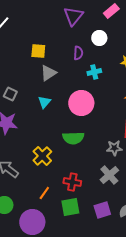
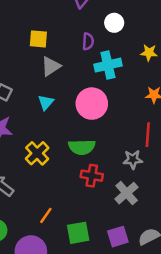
cyan cross: (94, 72) -> (108, 65), size x1.5
yellow cross: (42, 156) -> (37, 153), moved
red cross: (72, 182) -> (92, 176), moved

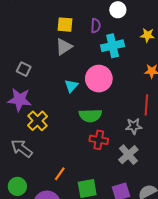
yellow square: (38, 39) -> (65, 25), moved
cyan triangle: (46, 102) -> (71, 86), moved
yellow cross: (37, 153) -> (37, 121), moved

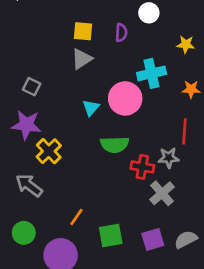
cyan cross: (113, 46) -> (152, 73), moved
red cross: (99, 140) -> (142, 167), moved

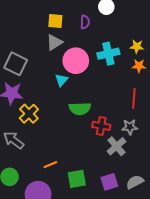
yellow star: (186, 44) -> (137, 46), moved
gray square: (32, 87) -> (16, 64), size x1.6
pink circle: (125, 98) -> (76, 61), moved
gray star: (169, 158) -> (130, 127), moved
orange line: (76, 217) -> (50, 165), turned 32

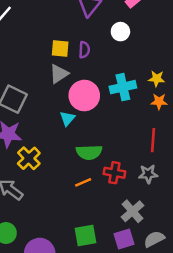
purple semicircle: (85, 22) -> (84, 50), moved
gray cross: (117, 146) -> (132, 211), moved
orange line: (50, 165) -> (83, 182), moved

